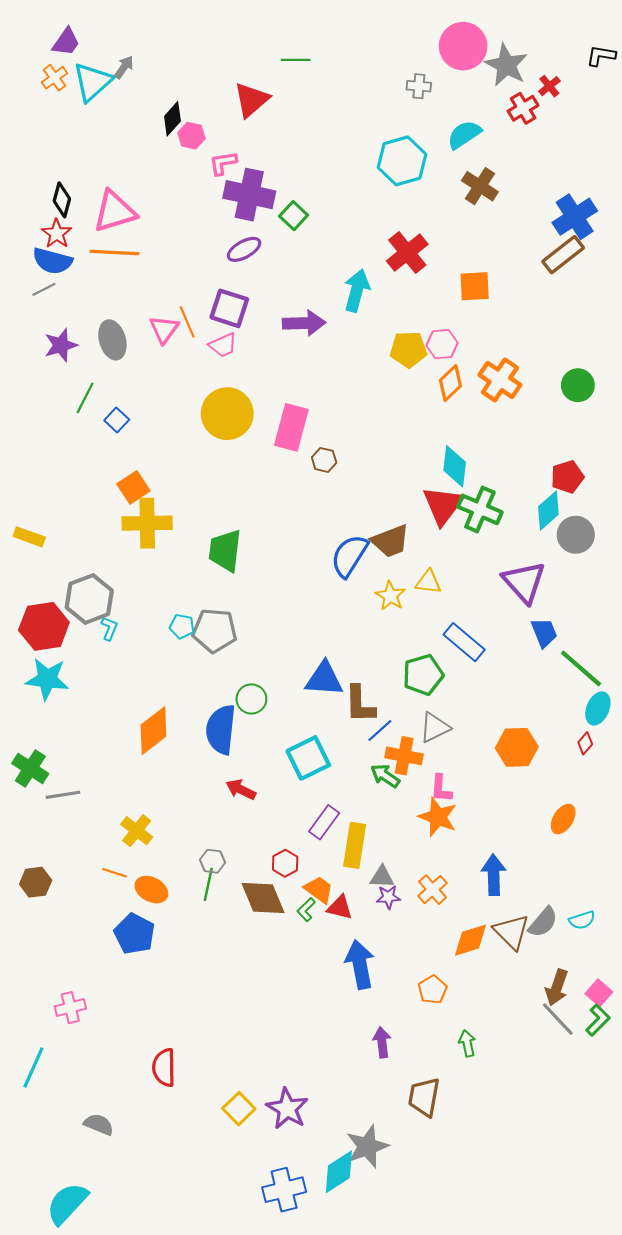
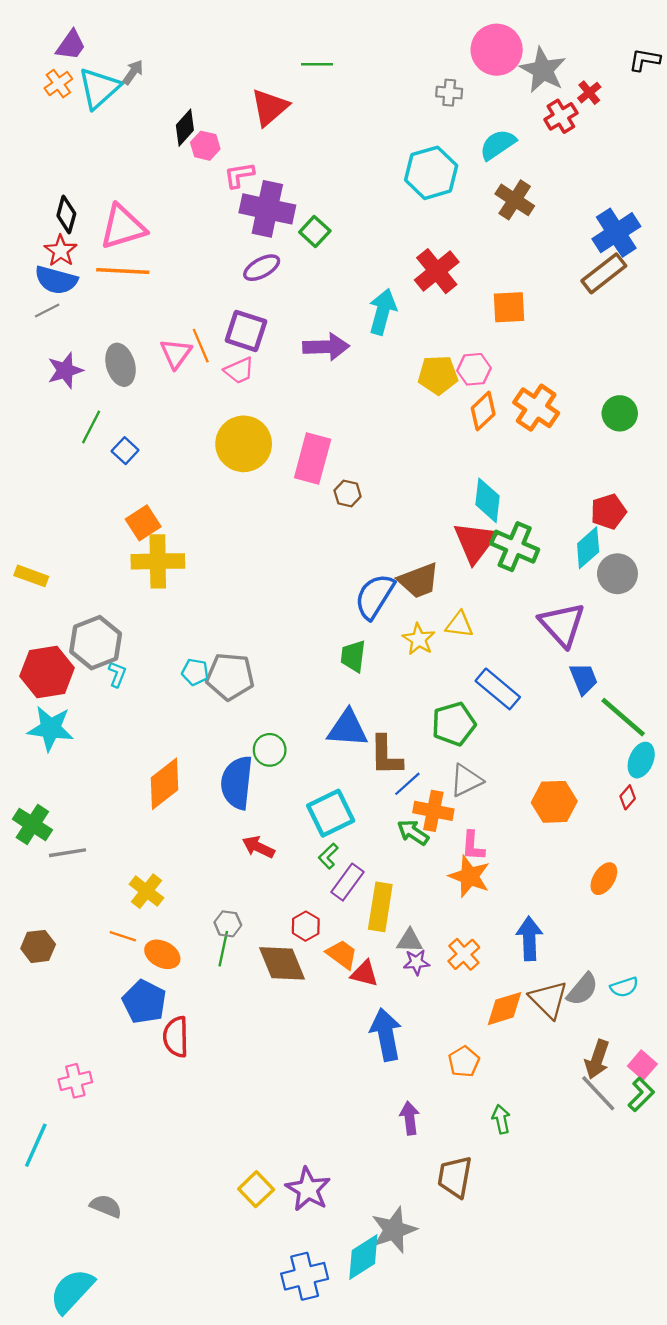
green trapezoid: (225, 551) -> (353, 656), moved, size x0.7
green L-shape: (306, 910) -> (328, 856), moved
red semicircle: (164, 1068) -> (176, 1037), moved

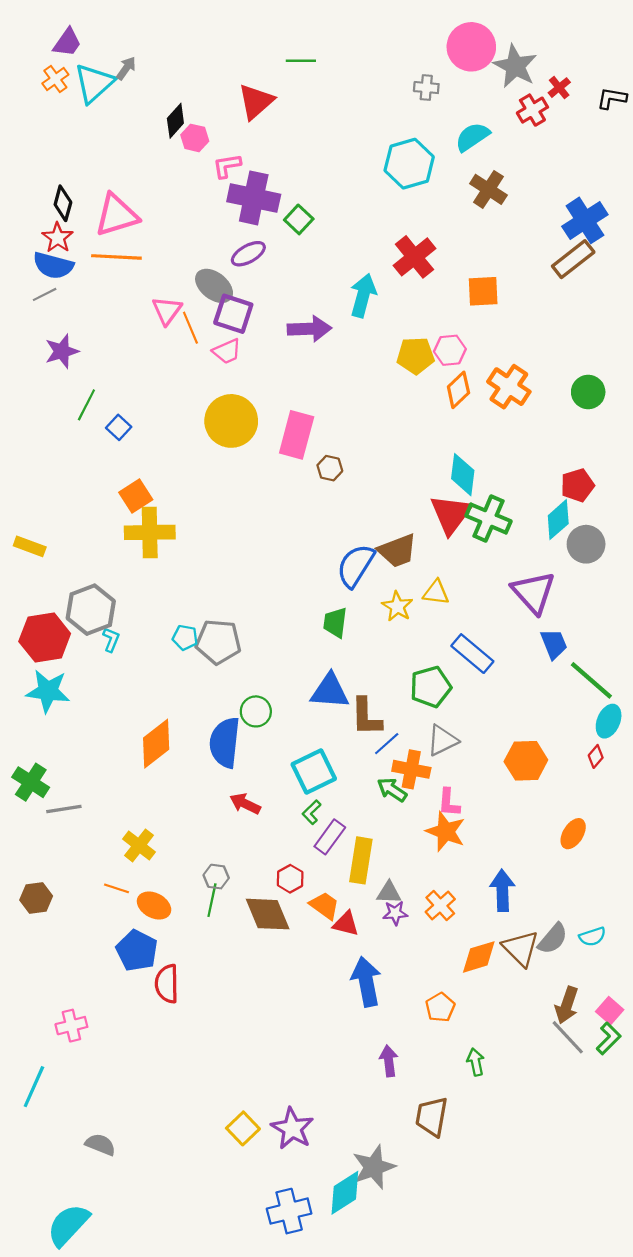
black L-shape: (645, 60) -> (612, 98), moved
pink triangle: (176, 353) -> (167, 311), moved
gray ellipse: (121, 365) -> (214, 286), moved, turned -36

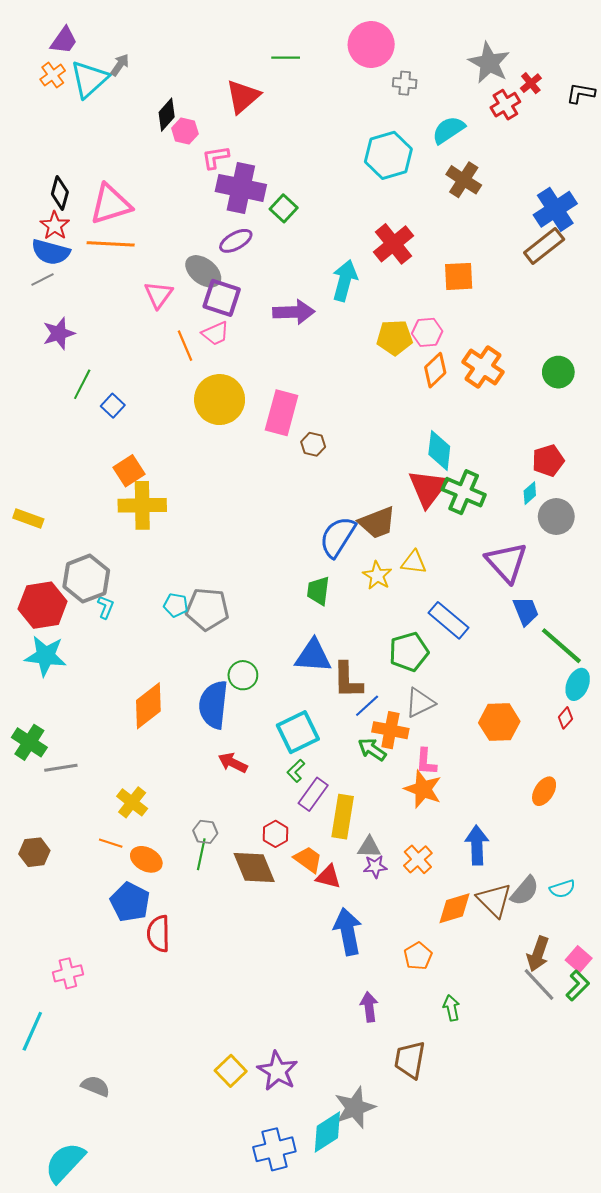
pink circle: (471, 47) -> (371, 45), moved
orange line: (190, 328) -> (185, 346), moved
cyan diamond: (558, 520) -> (530, 493), size x0.6

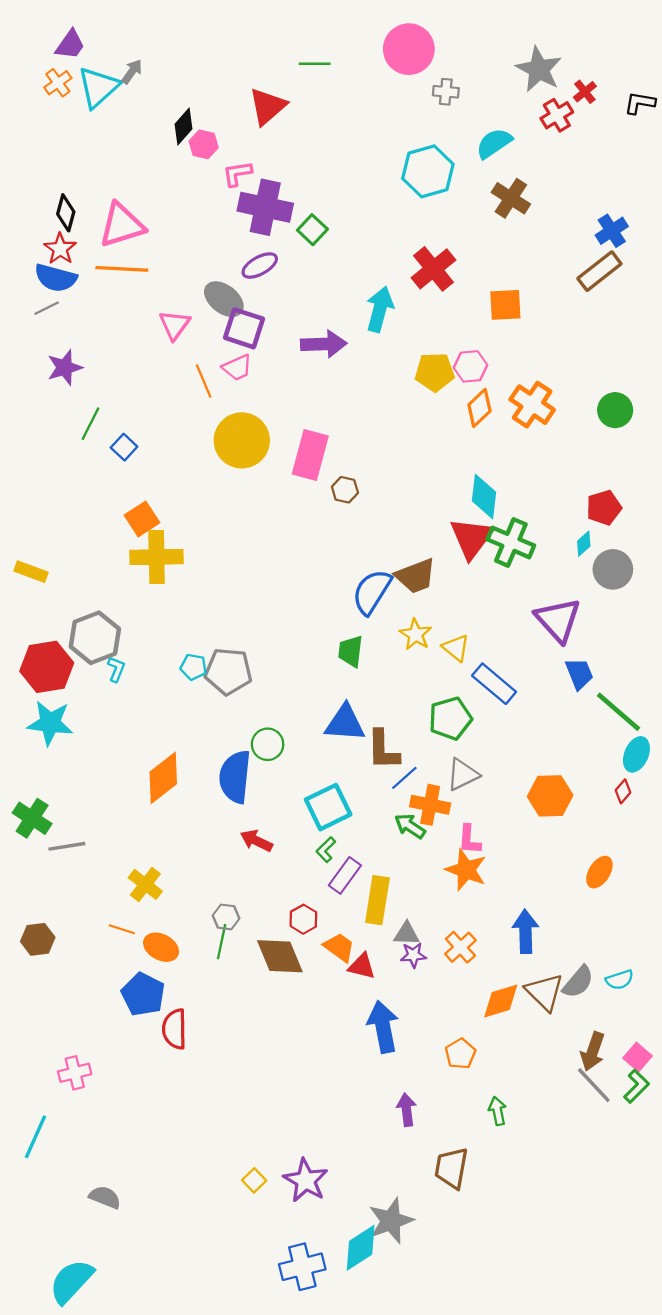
blue cross: (555, 209) -> (612, 231), size x0.7
yellow triangle: (414, 562) -> (456, 648), moved, turned 32
yellow square: (231, 1071) -> (254, 1180), size x0.7

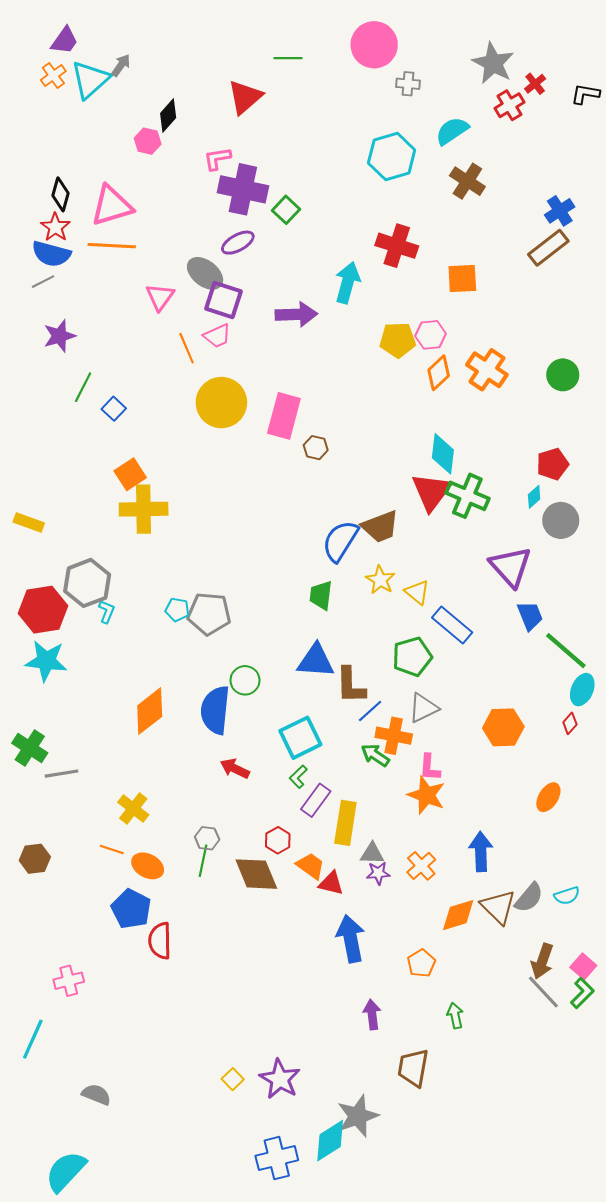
pink hexagon: (204, 144) -> (148, 141), moved
red cross: (434, 269) -> (397, 246), turned -33

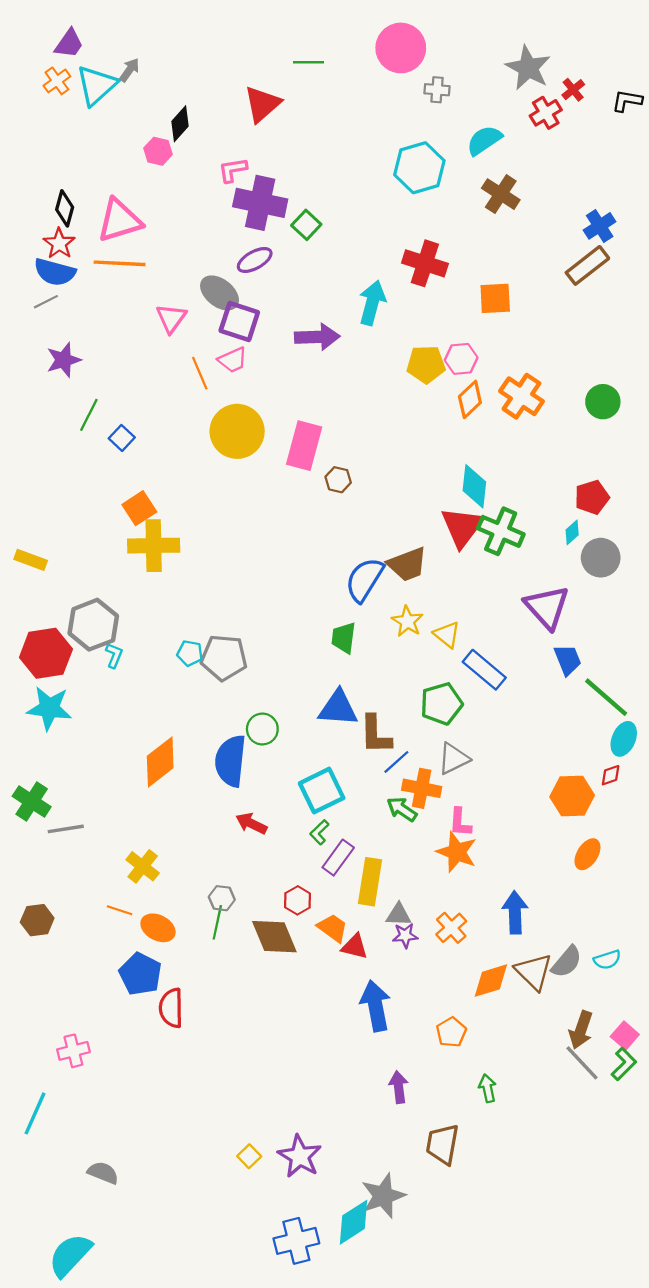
red diamond: (570, 723) -> (611, 775), turned 30
orange hexagon: (503, 727) -> (572, 796), moved

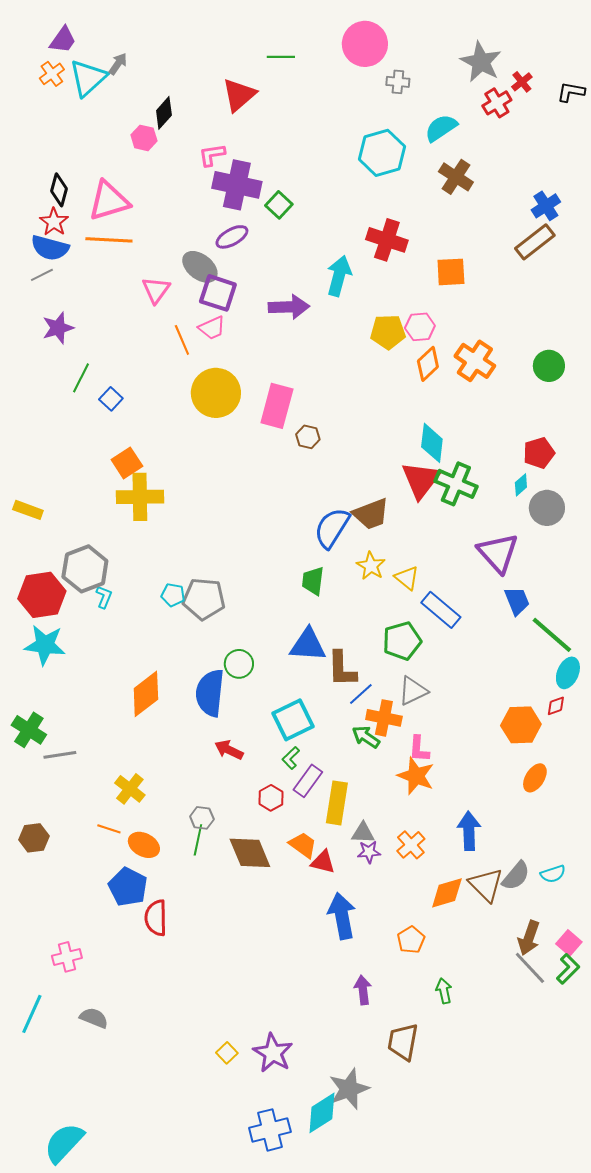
red hexagon: (298, 900) -> (271, 798), moved
gray semicircle: (103, 1173) -> (94, 1018), moved

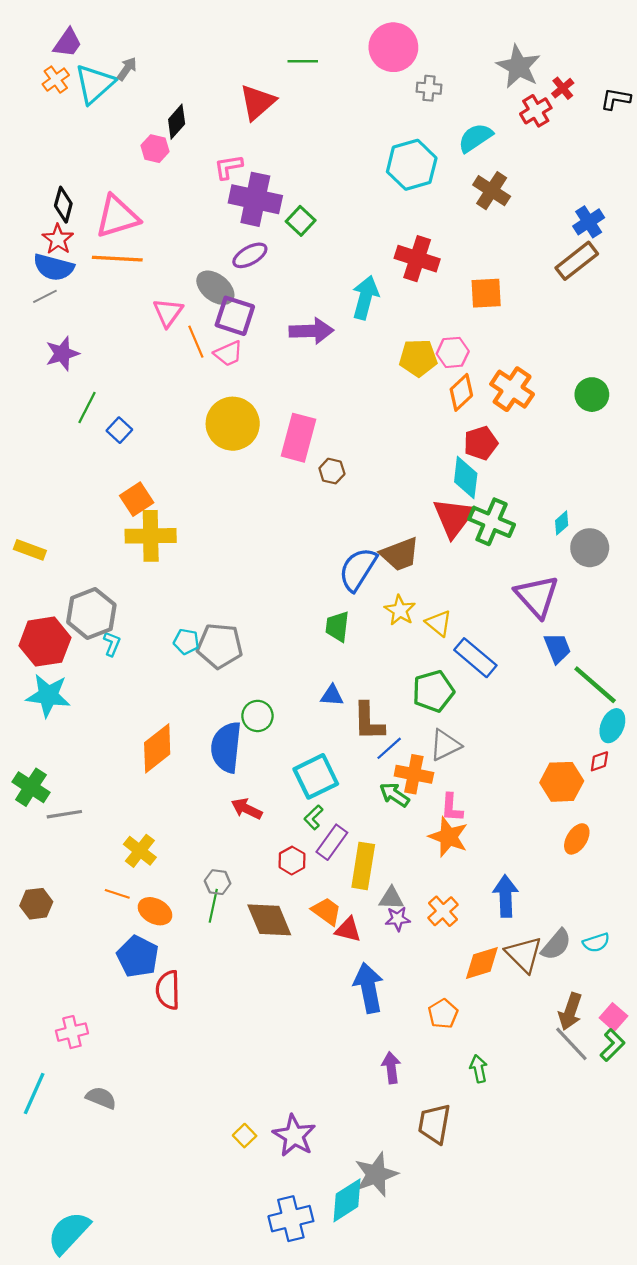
orange line: (182, 340) -> (196, 342), moved
red pentagon: (539, 453) -> (481, 443), moved
blue triangle: (308, 645) -> (332, 695), size x0.6

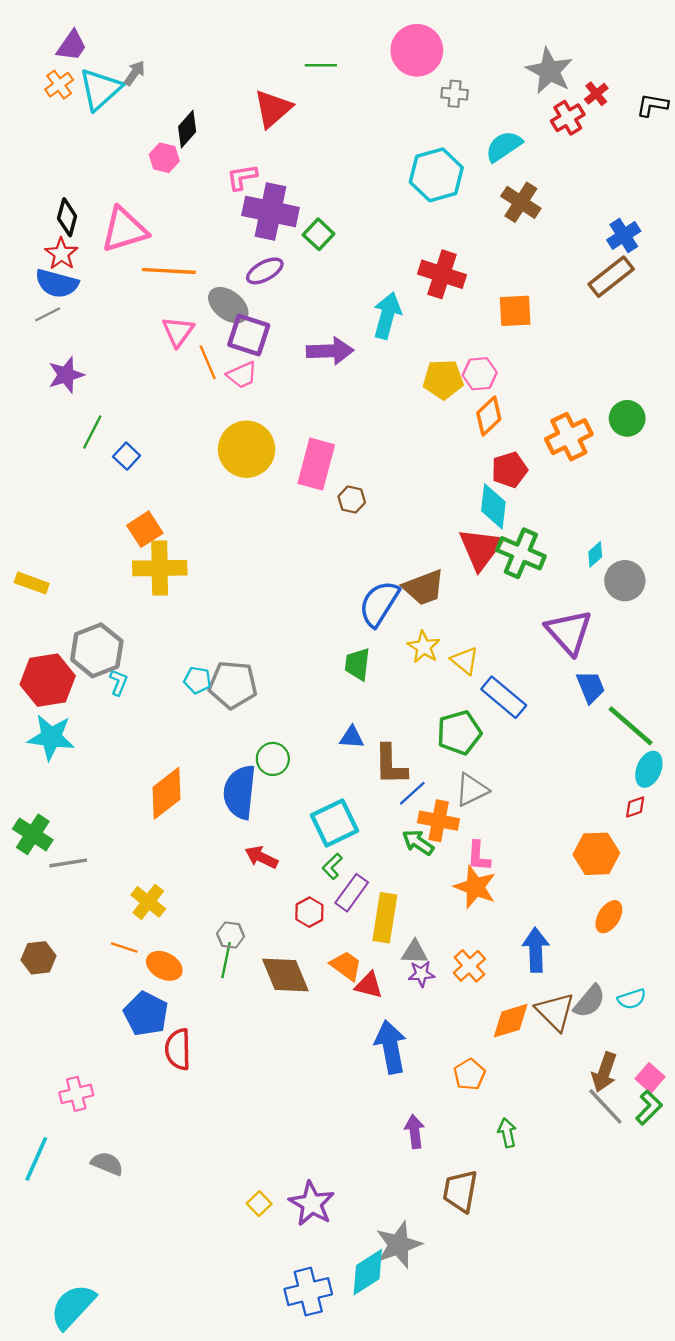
orange line: (117, 259) -> (169, 271), moved
orange cross: (512, 389) -> (569, 437), moved, turned 30
orange hexagon: (562, 782) -> (596, 854), moved
orange ellipse: (577, 839) -> (609, 917), moved

